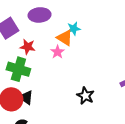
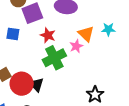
cyan star: (74, 29) -> (108, 29), moved
green cross: (18, 69) -> (54, 58), moved, turned 35

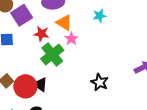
orange triangle: (86, 34) -> (64, 23), moved

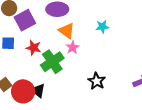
red star: (41, 34) -> (33, 48), moved
black star: (100, 82) -> (97, 81), moved

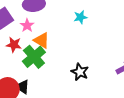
orange triangle: (67, 31) -> (42, 40), moved
pink star: (73, 47) -> (27, 25), moved

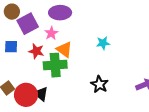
cyan star: (80, 17) -> (103, 43), moved
green cross: (34, 57) -> (55, 65), turned 30

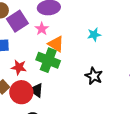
red star: (36, 51) -> (19, 67), moved
green cross: (55, 65) -> (48, 60), turned 30

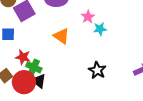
pink star: (42, 29) -> (88, 17), moved
green cross: (48, 60) -> (34, 67), moved, size x0.7

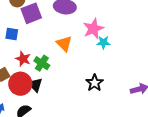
pink star: (88, 17) -> (93, 29), size x1.5
green cross: (34, 67) -> (42, 63), moved

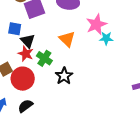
black star: (95, 83) -> (64, 76), moved
black triangle: (35, 85) -> (28, 41), moved

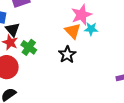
orange triangle: (67, 39) -> (73, 31), moved
black star: (64, 76) -> (67, 54), moved

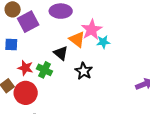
black triangle: (13, 30) -> (61, 53), moved
orange triangle: (73, 31) -> (77, 39), moved

